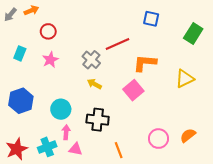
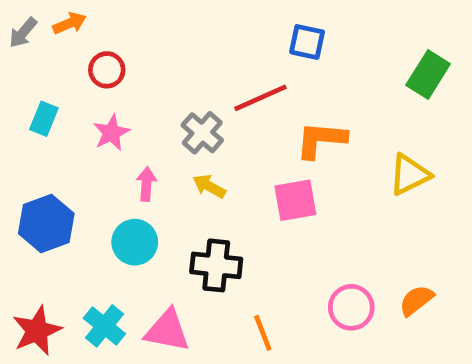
blue square: (151, 19) -> (307, 42), moved
pink square: (133, 90) -> (295, 200), turned 30
pink arrow: (66, 132) -> (146, 184), moved
cyan cross: (47, 147) -> (104, 326), turned -30
pink triangle: (76, 149) -> (167, 331), size x1.5

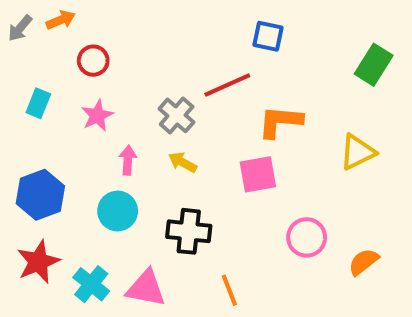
pink circle: (351, 307) -> (307, 237), moved
red star: (37, 331) -> (38, 262), moved

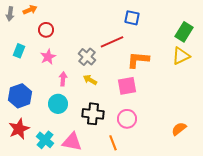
gray arrow: (20, 28) -> (10, 14), turned -32
yellow triangle: (357, 152) -> (181, 56), moved
pink circle: (307, 237) -> (127, 119), moved

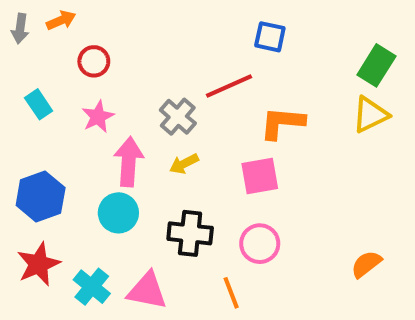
cyan rectangle: (19, 51) -> (39, 104), turned -56
pink arrow: (63, 79) -> (129, 162), size x1.6
yellow arrow: (90, 80) -> (184, 164), turned -56

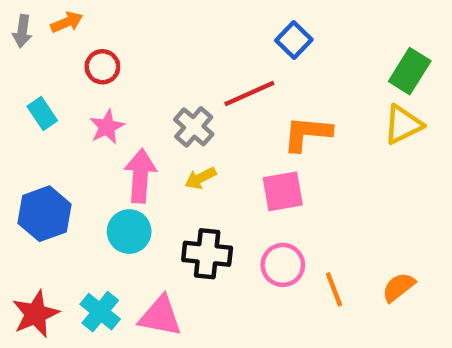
blue square: (270, 37) -> (294, 40), turned 32
red star: (39, 264) -> (36, 314), moved
orange line: (231, 293) -> (334, 289), moved

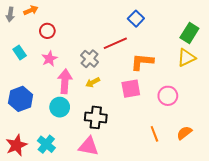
pink circle: (283, 265) -> (168, 96), moved
pink triangle: (160, 316) -> (89, 146), moved

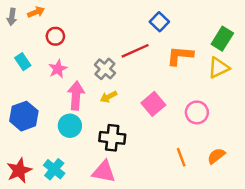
orange L-shape: (142, 62) -> (180, 56), moved
pink square: (131, 89) -> (153, 104), turned -30

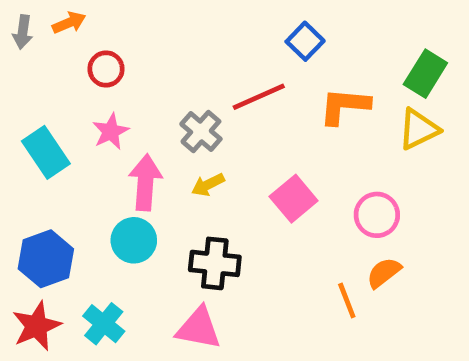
cyan rectangle: (23, 62) -> (46, 152), moved, size x1.5
blue hexagon: (24, 116) -> (46, 259), moved
orange semicircle: (216, 156) -> (384, 273), moved

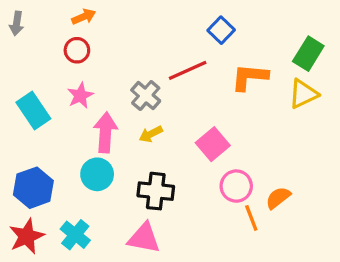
orange arrow: (69, 23) -> (84, 17), moved
pink circle: (377, 215) -> (236, 186), moved

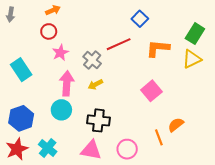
pink star: (80, 96) -> (60, 53), moved
pink square: (213, 144) -> (151, 91), moved
pink circle: (236, 186) -> (127, 149), moved

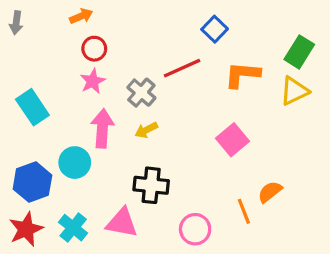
red circle: (49, 31) -> (94, 49), moved
cyan circle: (61, 110) -> (75, 163), moved
pink triangle: (91, 150) -> (122, 223), moved

